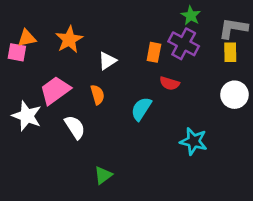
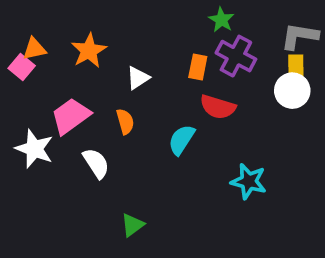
green star: (191, 16) -> (221, 20), moved
pink square: (17, 52) -> (22, 67), turned 30
red semicircle: (170, 83) -> (218, 107), size x1.4
white circle: (234, 95) -> (292, 91), moved

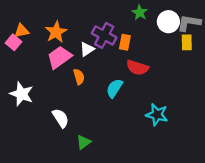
purple cross: (236, 56) -> (104, 35), moved
white circle: (292, 91) -> (168, 22), moved
pink trapezoid: (71, 116) -> (59, 57), moved
white semicircle: (96, 163) -> (61, 118), moved

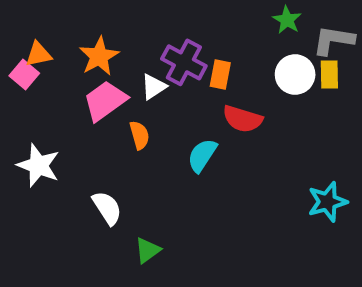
green star: (140, 13) -> (287, 20), moved
white circle: (168, 22) -> (295, 75), moved
cyan star: (157, 115) -> (327, 202), moved, turned -30

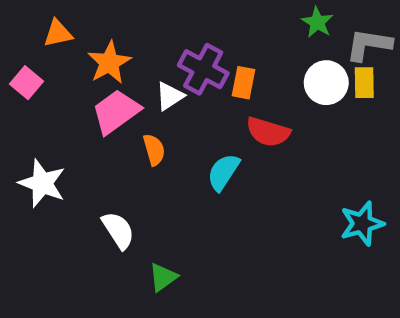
orange triangle: (38, 54) -> (58, 33), moved

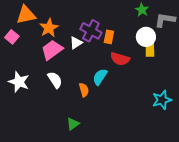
orange triangle: (58, 33) -> (26, 15), size x1.5
yellow rectangle: (364, 83) -> (150, 50), moved
orange semicircle: (154, 150) -> (84, 90), moved
white semicircle: (118, 230) -> (55, 80), moved

